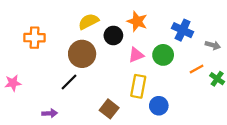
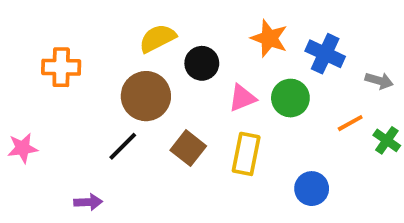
orange star: (137, 21) -> (269, 38), moved
blue circle: (159, 106) -> (312, 189), moved
brown square: (109, 109) -> (188, 148), moved

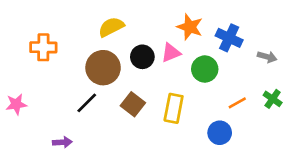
black circle: (202, 63) -> (142, 57), moved
pink triangle: (242, 98) -> (171, 53), moved
orange line: (350, 123) -> (237, 103), moved

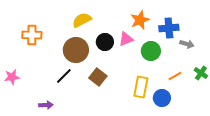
orange star: (190, 27) -> (140, 20), turned 30
blue cross: (229, 38) -> (169, 28), turned -30
gray arrow: (267, 57) -> (187, 44), moved
yellow rectangle: (174, 108) -> (141, 87), moved

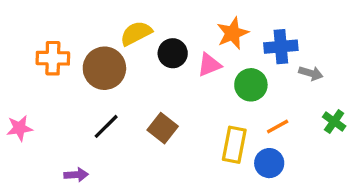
black circle: (105, 42) -> (173, 53), moved
brown circle: (76, 50) -> (104, 68), moved
orange line: (175, 76) -> (278, 126), moved

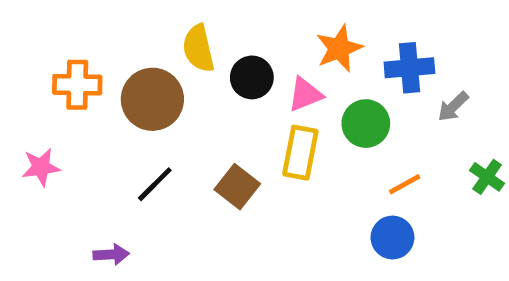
yellow semicircle: (136, 33) -> (198, 48), turned -76
gray arrow: (311, 73) -> (453, 107), turned 120
pink star: (20, 128) -> (41, 167), moved
yellow rectangle: (234, 145) -> (300, 153), moved

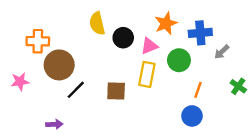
brown circle: (152, 99) -> (59, 65), moved
orange line: (405, 184) -> (198, 90), turned -42
brown square: (237, 187) -> (116, 91), turned -36

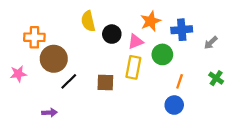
gray arrow: (222, 52) -> (211, 43), moved

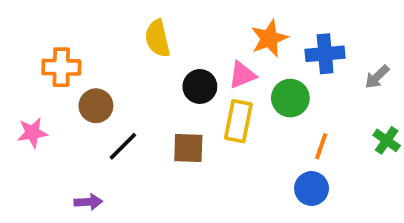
black circle: (112, 34) -> (200, 86), moved
brown circle: (54, 59) -> (96, 106), size x0.7

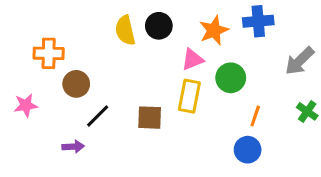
blue cross: (325, 54) -> (258, 21), moved
gray arrow: (377, 77) -> (300, 61), size x1.5
black circle: (200, 86) -> (159, 26), moved
purple arrow: (88, 202) -> (73, 147), moved

